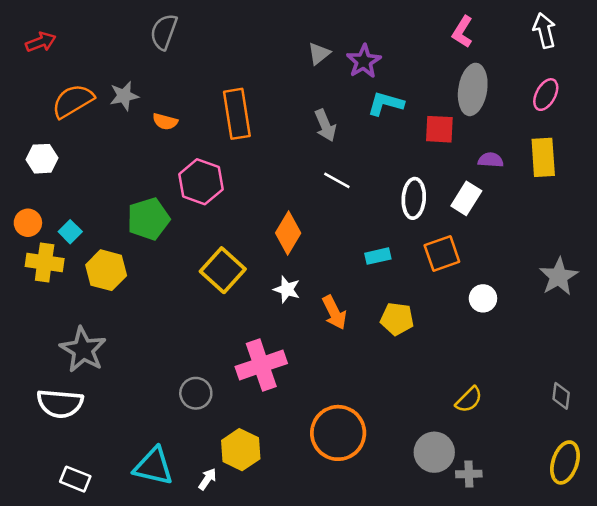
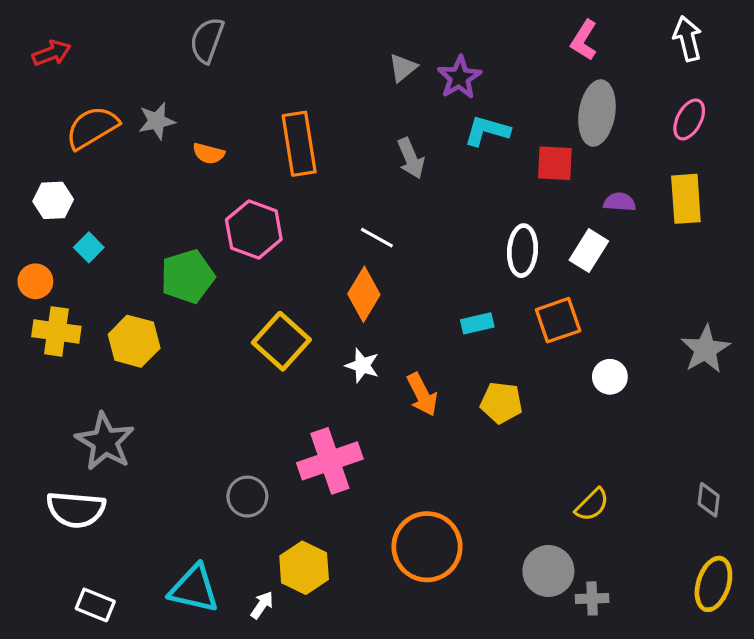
white line: (337, 180) -> (377, 238), moved
cyan square: (70, 232) -> (89, 247), moved

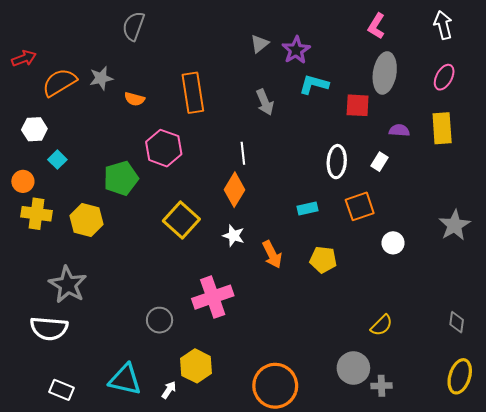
red arrow: (52, 53) -> (24, 58), moved
white line: (377, 238) -> (243, 153), turned 55
white rectangle: (589, 251) -> (379, 162), size x0.7
orange circle: (427, 547) -> (275, 386), moved

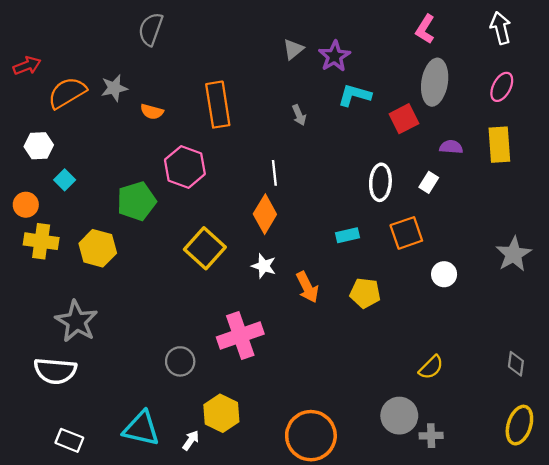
gray arrow: (265, 102) -> (299, 115), size x0.7
red square: (358, 105) -> (404, 119), turned -30

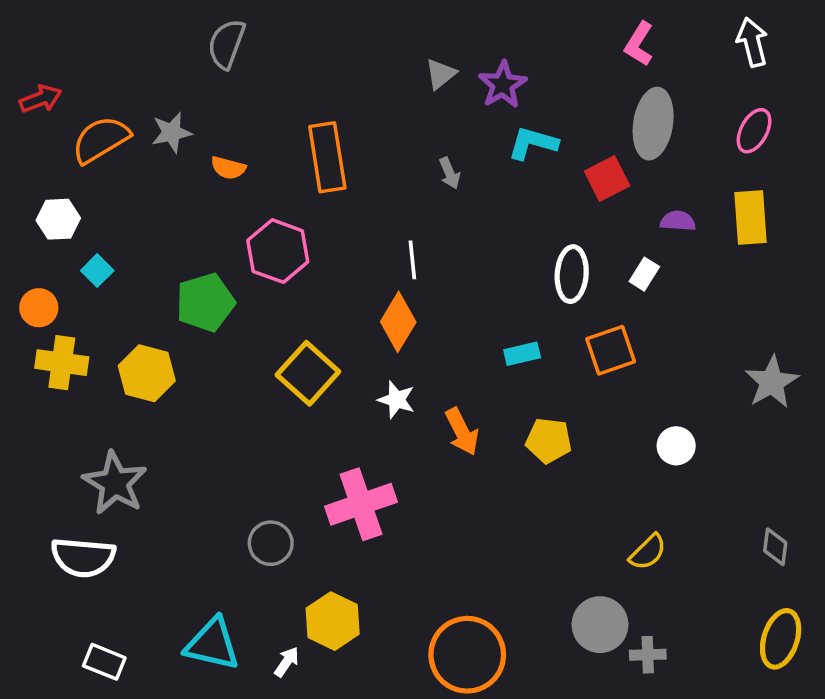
white circle: (444, 274) -> (676, 446), moved

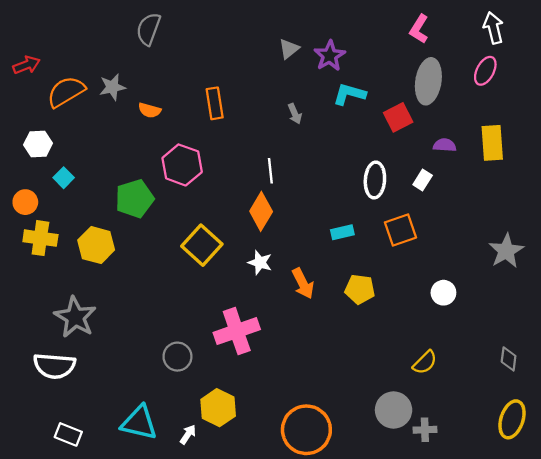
pink ellipse: (754, 131) -> (485, 71), moved
orange rectangle: (327, 157) -> (215, 103), size x0.7

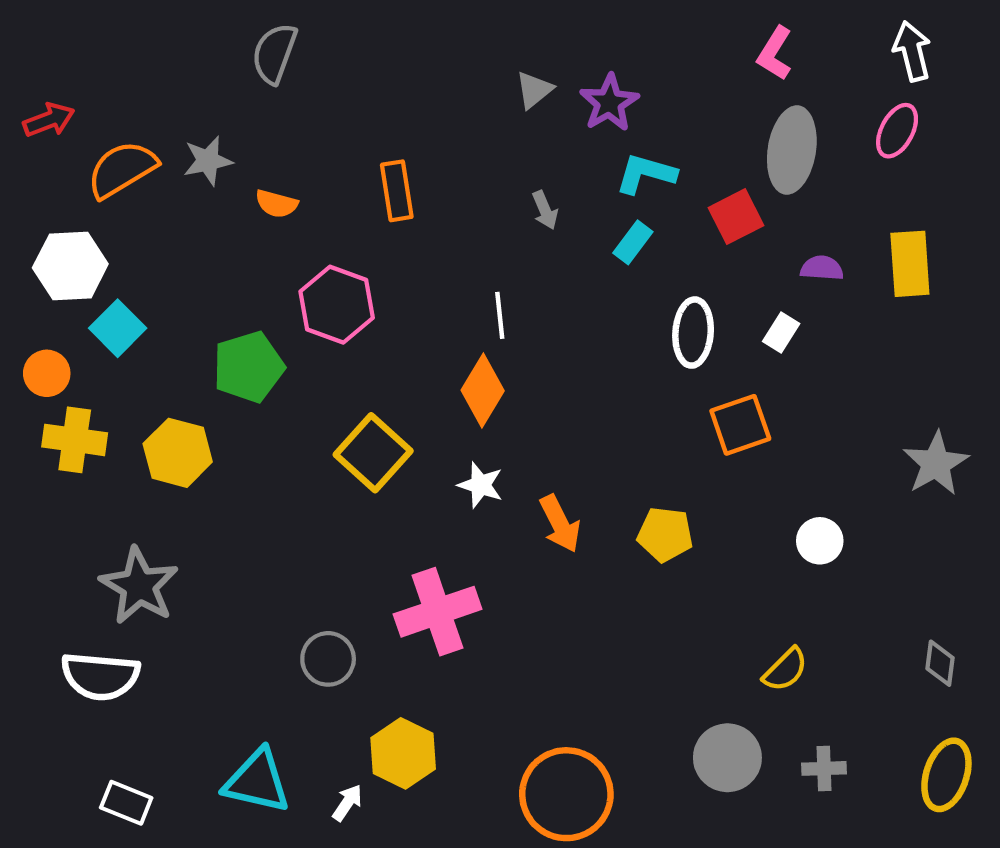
white hexagon: (38, 144) -> (70, 266), size x1.4
cyan square: (64, 178) -> (118, 328), size x1.4
cyan rectangle: (342, 232) -> (633, 242), moved, turned -40
gray cross: (425, 430) -> (824, 768), moved

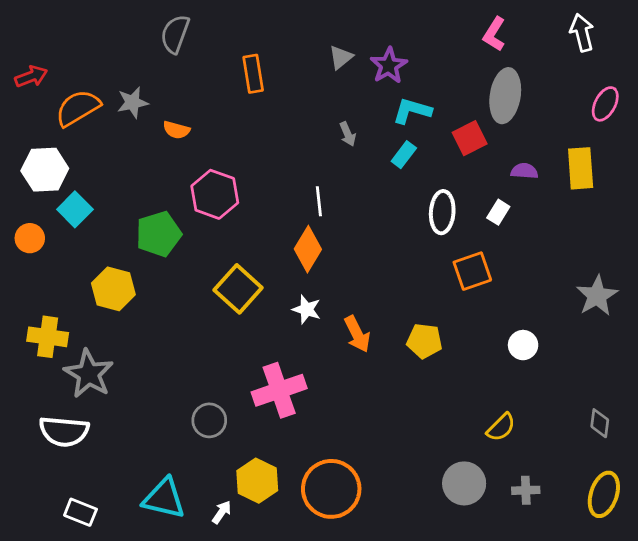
pink ellipse: (897, 131) -> (605, 104), moved
orange rectangle: (397, 191) -> (253, 74), moved
yellow cross: (75, 440) -> (48, 337), moved
orange circle: (566, 794) -> (331, 489), moved

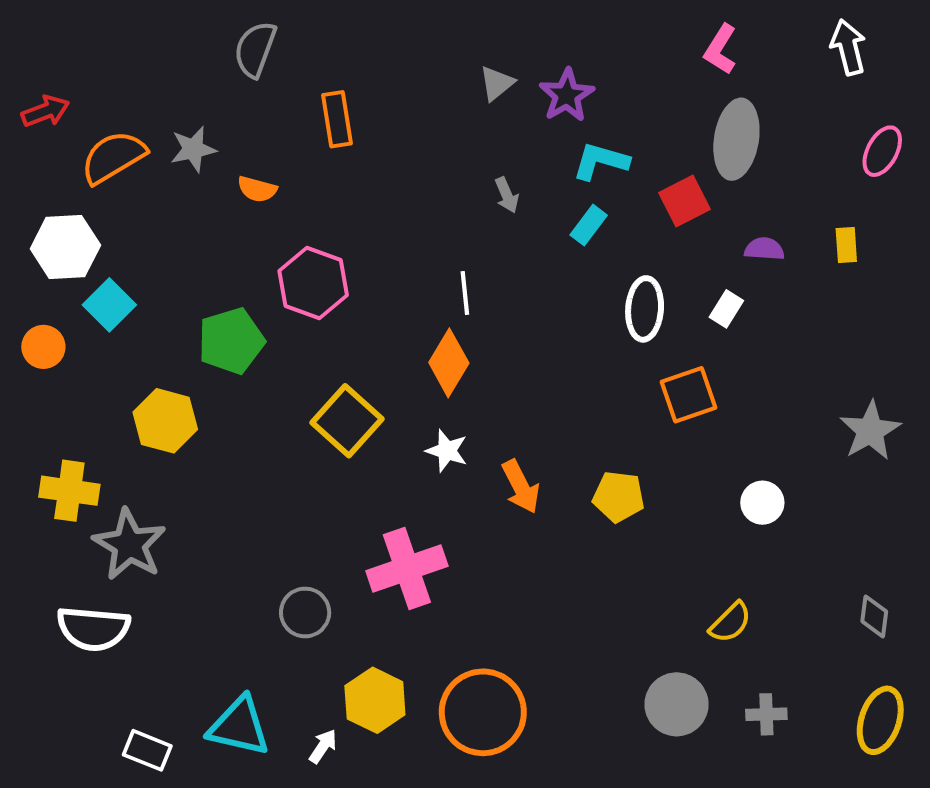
orange rectangle: (253, 74) -> (337, 119), moved
yellow rectangle: (581, 168) -> (846, 245), size x0.6
white rectangle: (80, 512) -> (147, 750), moved

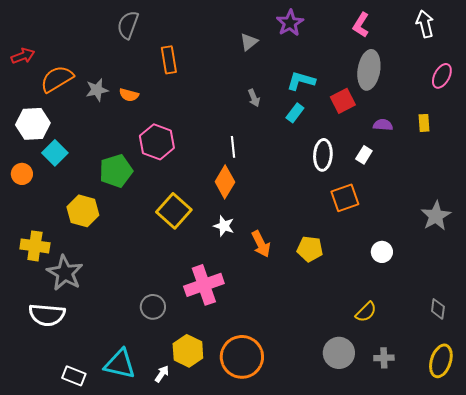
purple star: (567, 95) -> (290, 23), moved
gray star: (193, 149) -> (97, 90), moved

